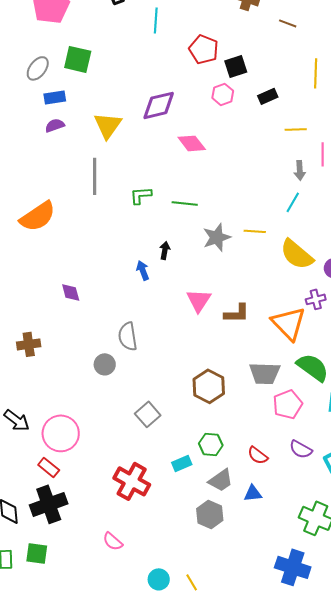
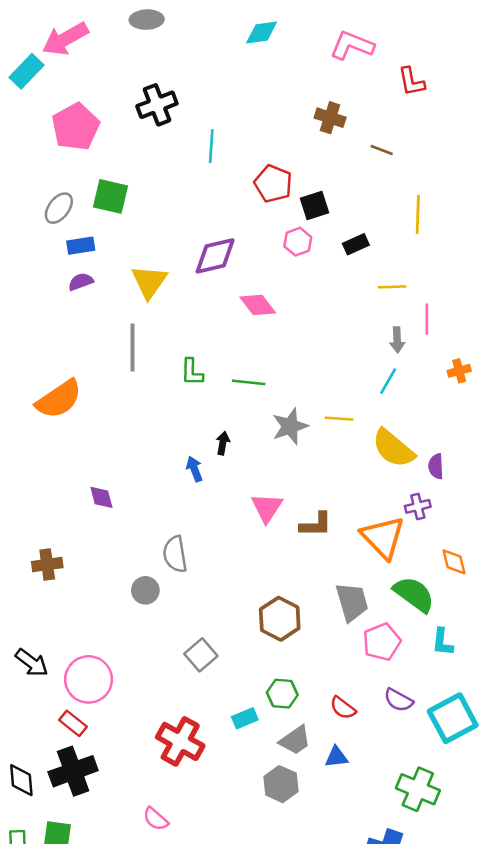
green L-shape: (141, 195) -> (192, 372), turned -85
gray trapezoid: (265, 373) -> (352, 602), turned -108

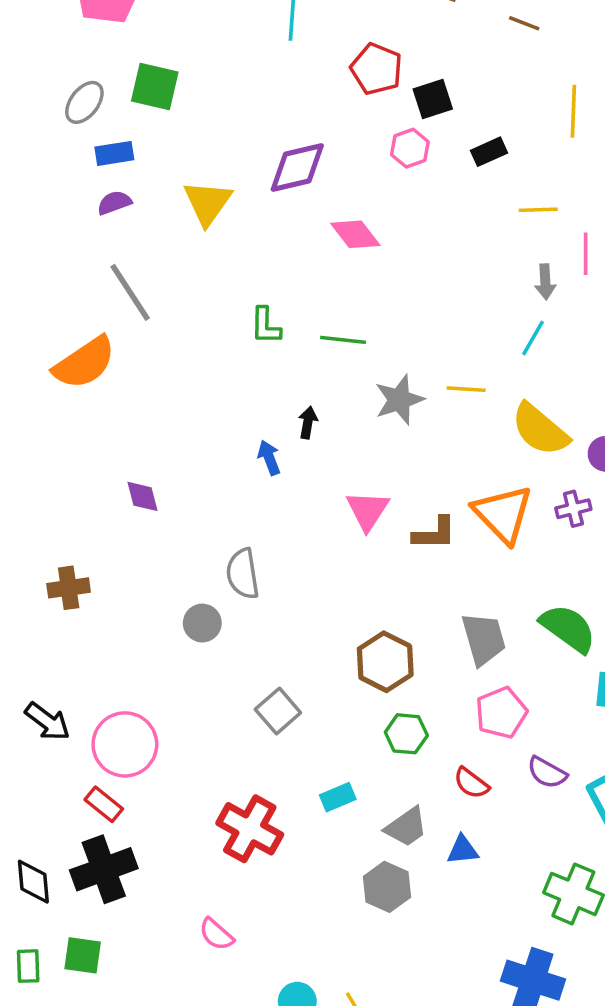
gray line: (132, 348) -> (130, 292), moved, turned -33
orange triangle: (383, 537) -> (503, 514), moved
pink pentagon: (382, 642) -> (501, 713), moved
green hexagon: (282, 694) -> (406, 734), moved

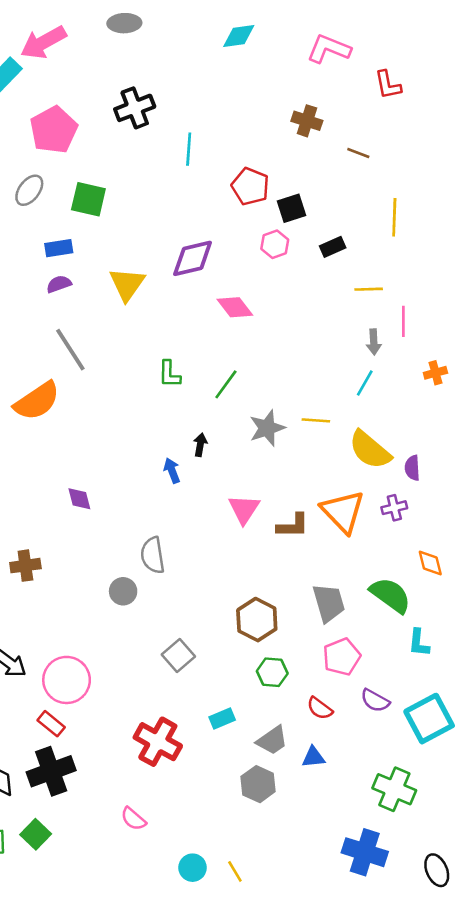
gray ellipse: (84, 102) -> (29, 190), moved
green line: (343, 340) -> (226, 384), turned -60
green square: (83, 955) -> (36, 834), turned 36

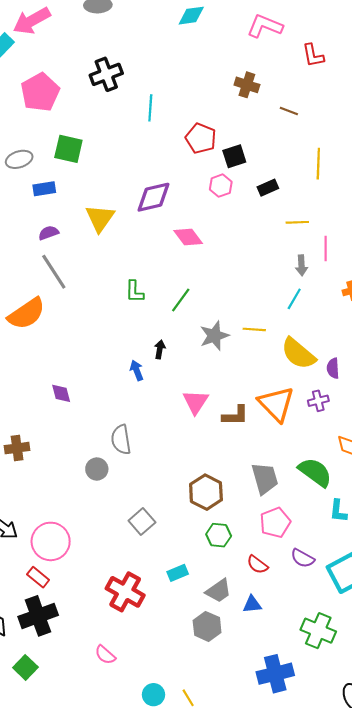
gray ellipse: (29, 190) -> (19, 159), moved, turned 35
purple semicircle: (59, 284) -> (49, 233), moved
blue cross: (365, 852) -> (275, 674), moved, turned -32

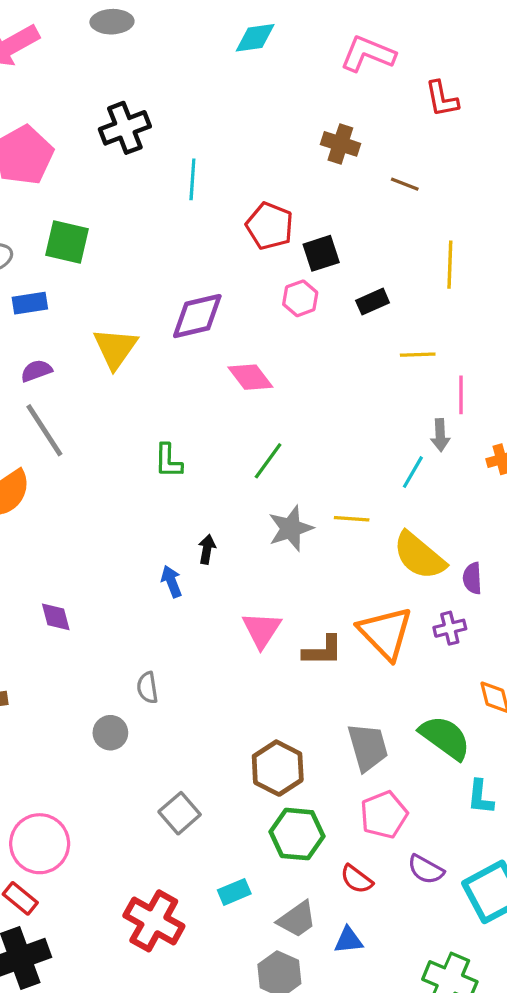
gray arrow: (301, 265) -> (440, 435), moved
green line: (181, 300) -> (268, 461), moved
gray semicircle: (121, 440) -> (147, 688), size x0.7
green hexagon: (219, 535) -> (297, 834), size x1.4

